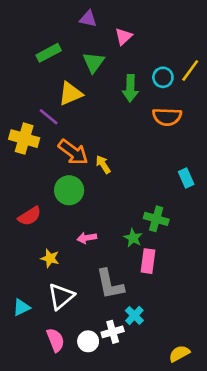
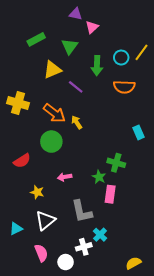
purple triangle: (88, 19) -> (76, 14), moved
purple line: (49, 117) -> (76, 87), moved
white circle: (88, 341) -> (66, 262), moved

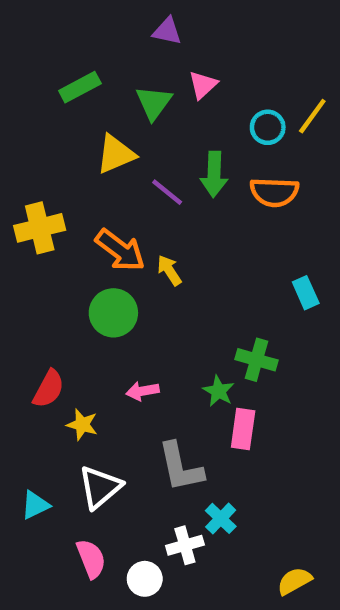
pink triangle: (92, 27) -> (203, 85), moved
green arrow: (97, 66) -> (214, 174), moved
yellow cross: (18, 103) -> (40, 228), turned -30
red semicircle: (22, 161) -> (49, 389), moved, turned -30

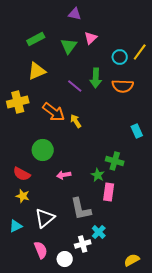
yellow triangle: (116, 154) -> (37, 71), moved
green circle: (113, 313) -> (43, 150), moved
red semicircle: (49, 389) -> (22, 174), turned 90
yellow star: (82, 425) -> (23, 196), moved

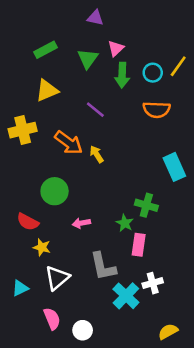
green arrow: (96, 78) -> (122, 75), moved
cyan rectangle: (137, 131) -> (174, 167), size x1.5
yellow star: (23, 196) -> (42, 247), moved
cyan cross: (99, 232) -> (126, 296), size x1.5
white cross: (83, 244) -> (153, 283), moved

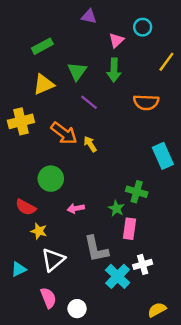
pink triangle: (116, 48) -> (116, 40), moved
green triangle: (88, 59) -> (77, 71), moved
cyan circle: (153, 73) -> (143, 27), moved

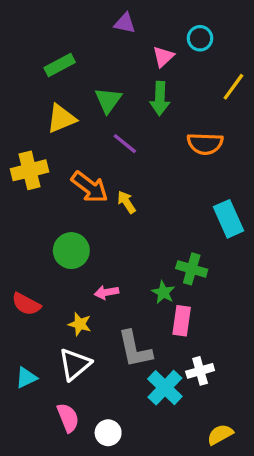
red semicircle: (26, 207) -> (26, 304), moved
yellow star: (39, 231) -> (80, 324), moved

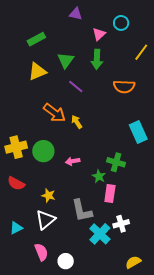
yellow cross: (30, 170) -> (16, 147), moved
pink arrow: (106, 292) -> (73, 161), moved

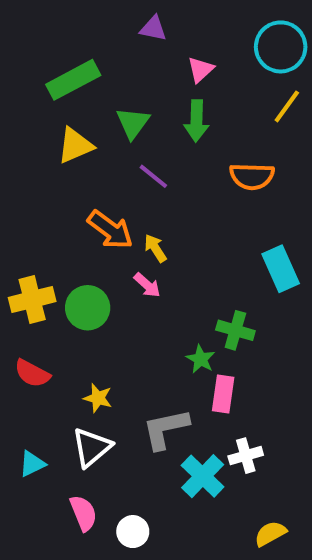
cyan circle: (121, 23) -> (281, 47), moved, size x1.6
green rectangle: (36, 39) -> (73, 80), size x1.4
pink arrow: (73, 161) -> (147, 285), moved, turned -128
gray L-shape: (82, 211) -> (166, 429), turned 90

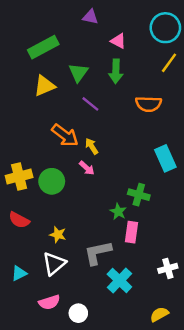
pink triangle: (201, 70) -> (118, 41), turned -49
white cross: (246, 456) -> (168, 268), moved
pink semicircle: (83, 513) -> (49, 302), turned 95

